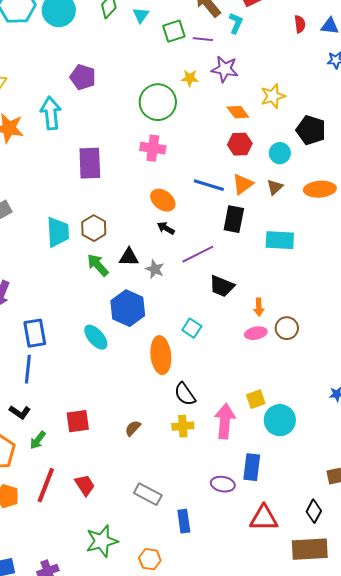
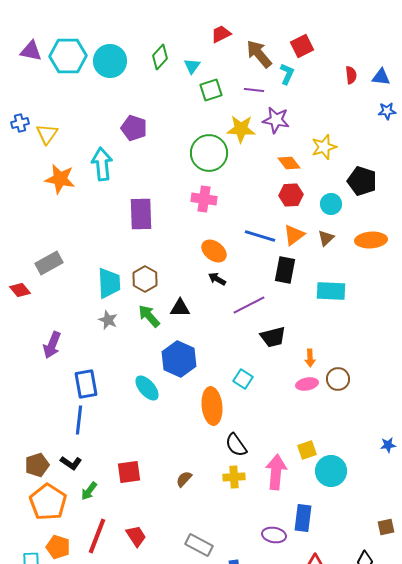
green square: (174, 31) -> (211, 90), moved
yellow star: (190, 78) -> (241, 129), size x1.6
gray star: (155, 269) -> (108, 320), moved
black trapezoid: (222, 286) -> (273, 337), turned -36

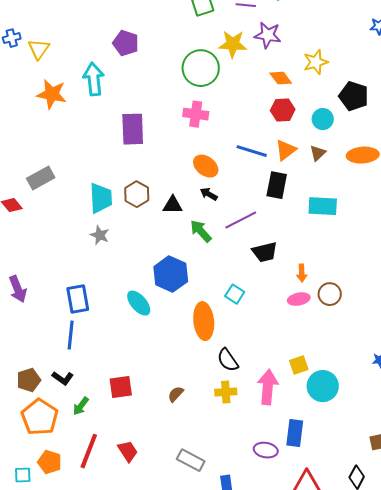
black triangle: (180, 308) -> (173, 205), moved
green arrow: (149, 316) -> (201, 231), moved
purple arrow: (52, 345) -> (18, 289), moved, turned -44

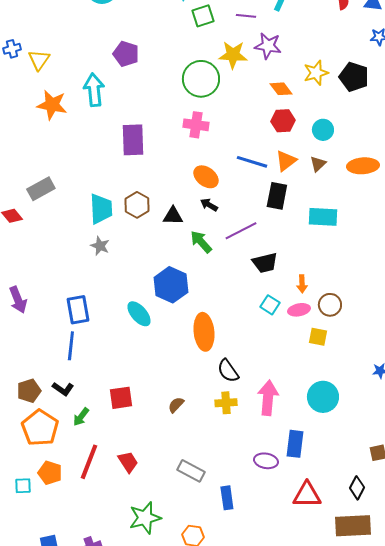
black pentagon: (354, 96) -> (354, 77), moved
cyan square: (235, 294) -> (270, 305), moved
yellow square: (299, 365) -> (318, 337), moved, turned 30

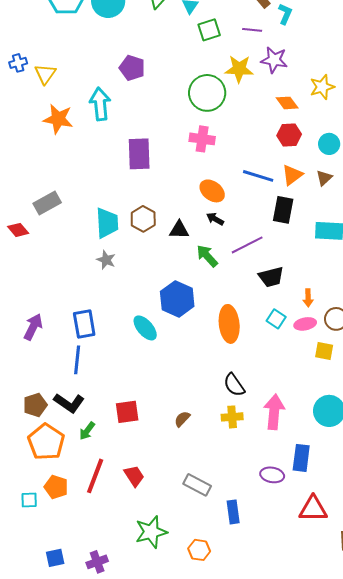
purple arrow: (18, 300) -> (33, 327), moved, turned -132
orange ellipse: (204, 332) -> (229, 324), moved
black L-shape: (63, 389) -> (69, 403), size x1.4

